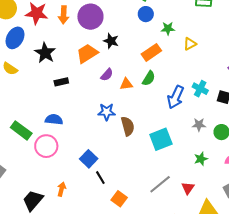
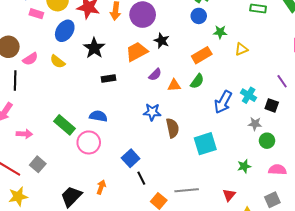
gray star: (199, 125) -> (255, 124), moved
gray line: (160, 184) -> (187, 190), moved, turned 30

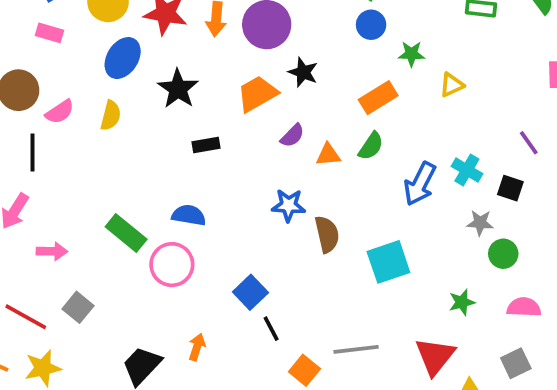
pink rectangle: (36, 14) -> (49, 33), moved
yellow semicircle: (58, 62) -> (111, 116), turned -112
red triangle: (229, 195) -> (435, 356), size x1.6

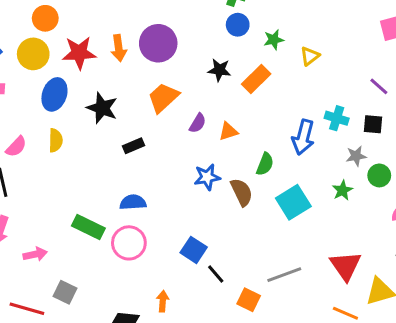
black star: (303, 72) -> (219, 70), moved
green semicircle: (371, 146) -> (265, 164), moved
green star: (462, 302) -> (342, 190), moved

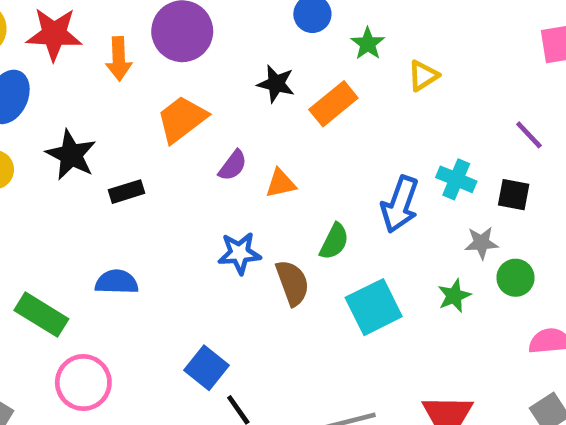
green star: (274, 40) -> (368, 44), turned -30
orange arrow: (119, 48) -> (119, 59), moved
black star: (102, 108) -> (71, 155), moved
pink circle: (129, 243) -> (83, 383), moved

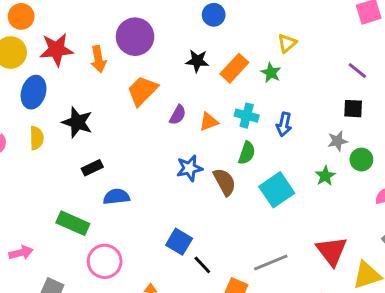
green star: (368, 44) -> (271, 73), moved
cyan cross: (456, 179) -> (247, 116), moved
black rectangle: (126, 192) -> (92, 168), moved
blue arrow: (400, 204) -> (284, 124), size x0.7

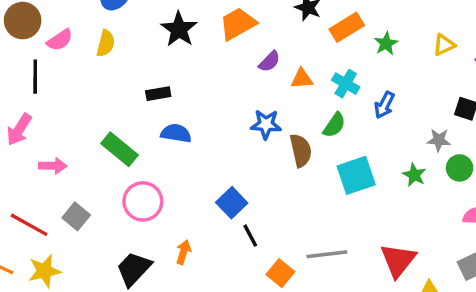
yellow triangle: (287, 43) -> (444, 45), moved
black star: (77, 122) -> (179, 29), moved
green star: (325, 176) -> (414, 175), turned -30

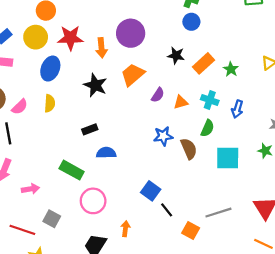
cyan square: (356, 175) -> (228, 158), turned 30

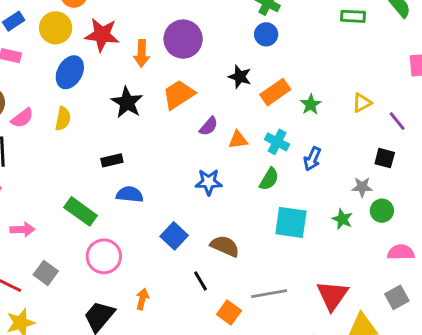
brown semicircle: (189, 149) -> (225, 246), moved, turned -50
blue square: (151, 191) -> (174, 236), moved

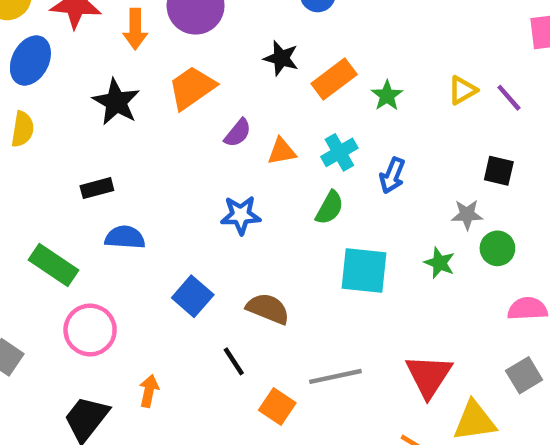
purple line: (397, 121) -> (509, 98), moved
cyan cross: (277, 142) -> (339, 152), turned 35

